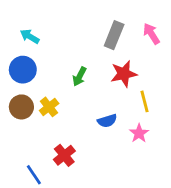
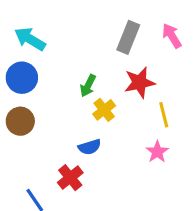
cyan arrow: (30, 36) -> (30, 39), size x1.4
yellow cross: (49, 107) -> (104, 110), moved
blue semicircle: (107, 121) -> (90, 147), moved

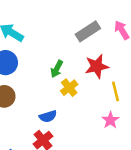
gray rectangle: (128, 37) -> (88, 31), turned 35
blue semicircle: (90, 147) -> (48, 116), moved

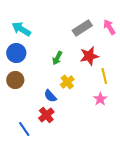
yellow cross: (69, 88) -> (67, 82), moved
blue semicircle: (48, 116) -> (50, 96), turned 64

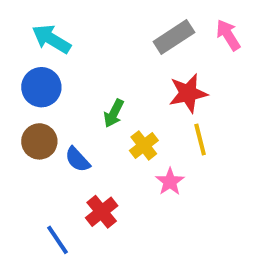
green arrow: (57, 58) -> (114, 113), moved
yellow line: (104, 76) -> (200, 139), moved
blue semicircle: (50, 96) -> (78, 160), moved
pink star: (100, 99) -> (170, 182), moved

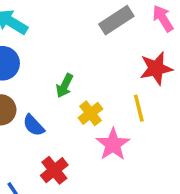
red star: (188, 93) -> (156, 68), moved
pink star: (170, 182) -> (113, 144), size x1.4

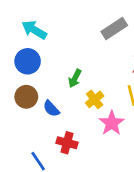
red cross: (54, 170) -> (67, 143), turned -36

